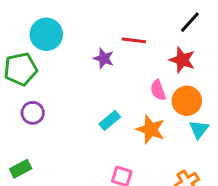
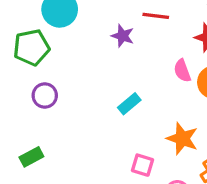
orange star: (151, 129) -> (182, 139), moved

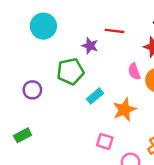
green pentagon: (31, 47) -> (70, 71), moved
orange star: (182, 139) -> (124, 110), moved, turned 30

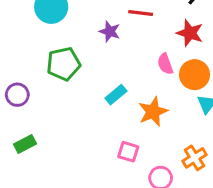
green pentagon: (70, 71) -> (64, 64), moved
purple circle: (32, 90) -> (17, 95), moved

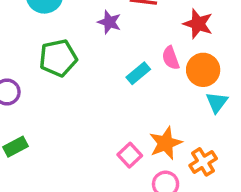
cyan rectangle: (116, 95) -> (138, 73), moved
orange star: (153, 112) -> (166, 143), moved
pink square: (128, 152) -> (130, 155), turned 30

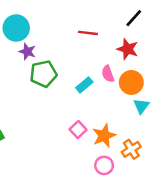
purple star: (109, 22) -> (27, 52), moved
green pentagon: (58, 58) -> (43, 74), moved
pink square: (130, 155) -> (78, 130), moved

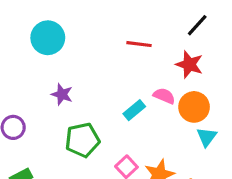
purple star: (27, 52) -> (62, 94), moved
green pentagon: (43, 74) -> (82, 140), moved
pink semicircle: (108, 74) -> (164, 96), turned 133

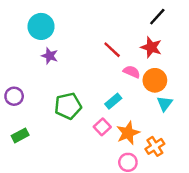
red line: (139, 44) -> (112, 50), moved, turned 36
purple star: (62, 94) -> (50, 56), moved
cyan rectangle: (134, 110) -> (113, 101), moved

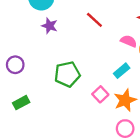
red line: (112, 50) -> (94, 20), moved
cyan rectangle: (113, 101) -> (122, 71), moved

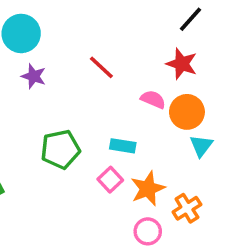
cyan rectangle: (122, 71) -> (123, 146), moved, turned 49

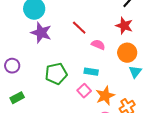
purple star: (34, 76) -> (41, 33), size x1.5
pink semicircle: (153, 99) -> (98, 45), moved

